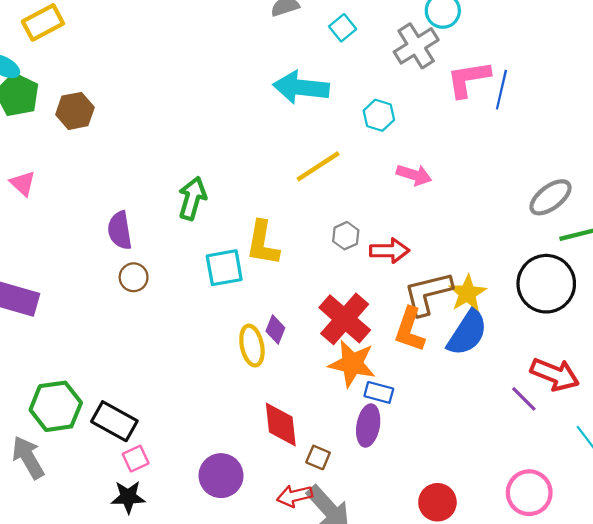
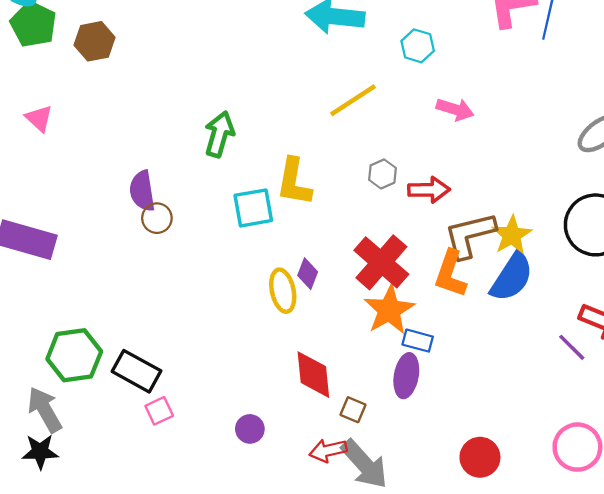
purple semicircle: (120, 230) -> (142, 191), moved
orange star: (352, 364) -> (389, 310), turned 30
purple circle: (221, 476) -> (250, 429), size x0.6
black star: (128, 497) -> (40, 452), moved

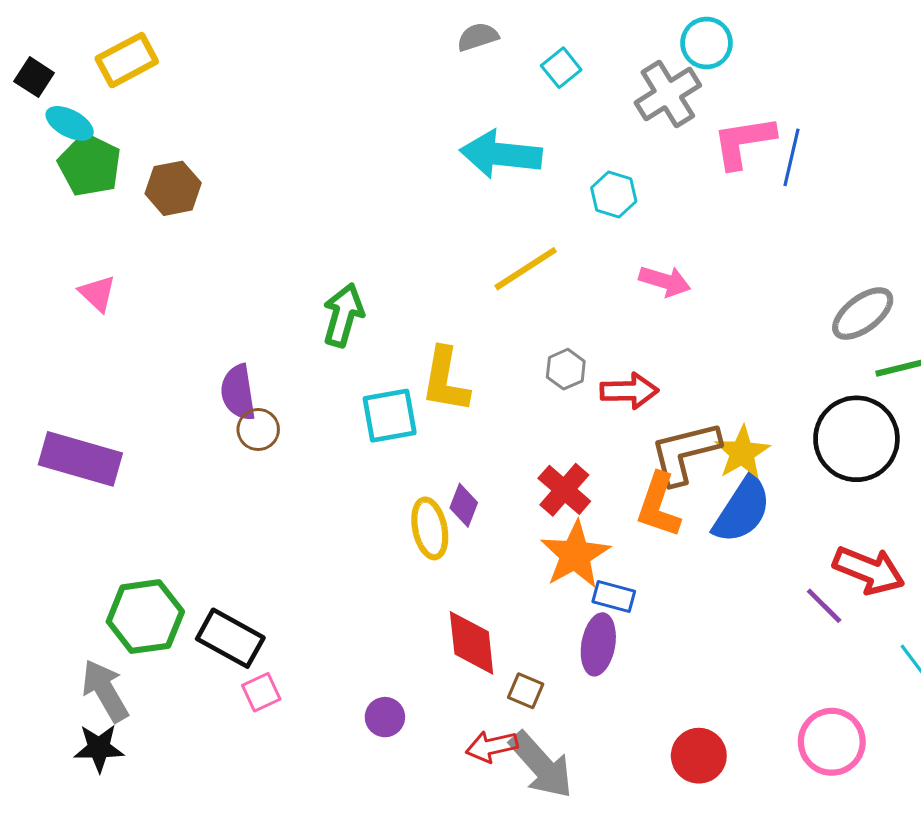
red cross: (381, 262) -> (564, 490), size x0.7

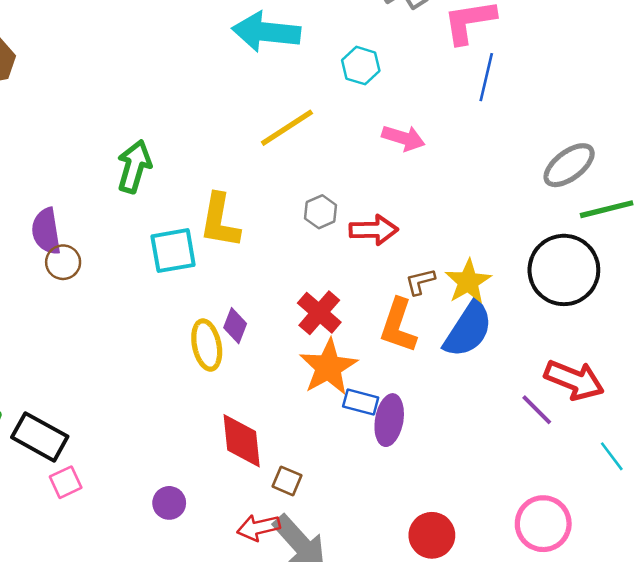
blue line: (792, 157) -> (486, 77), moved
brown L-shape: (685, 453) -> (420, 282), size x0.5
purple ellipse: (598, 644) -> (389, 420), moved

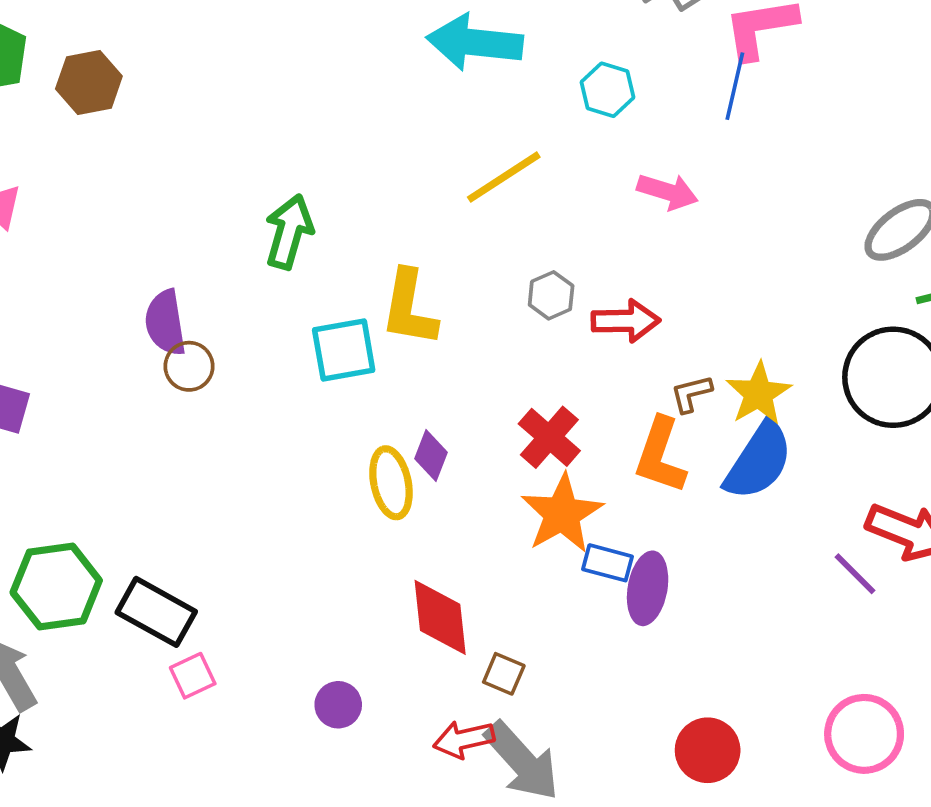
blue line: (486, 77) -> (735, 86), moved

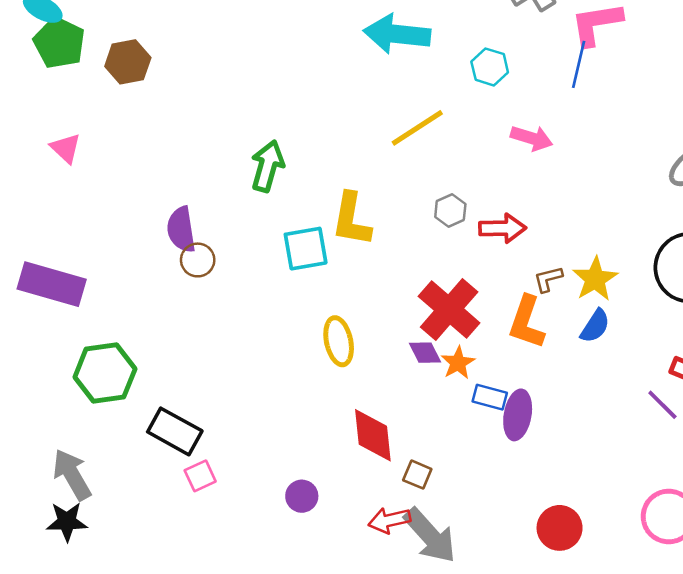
red cross: (549, 437) -> (449, 310), size x1.4
purple diamond: (431, 455) -> (425, 353), moved, turned -48
blue semicircle: (759, 461) -> (595, 326), size x0.6
orange star: (562, 514) -> (458, 363), size x0.6
green hexagon: (56, 586) -> (105, 373), moved

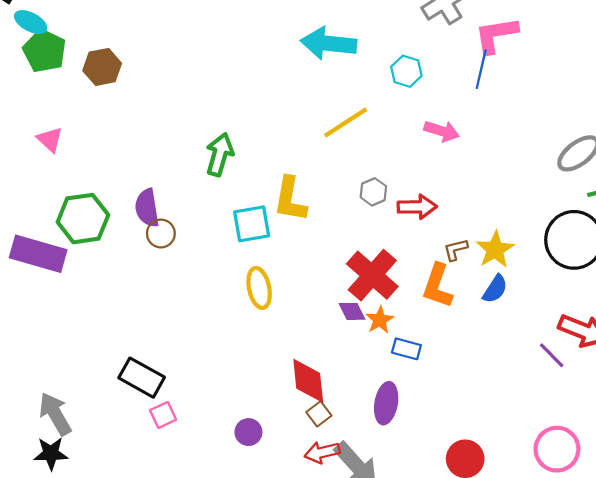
yellow ellipse: (339, 341) -> (259, 288), moved
green hexagon: (105, 373) -> (83, 219), moved
purple ellipse: (518, 415) -> (386, 403), moved
brown square: (417, 475) -> (319, 414), moved, turned 30

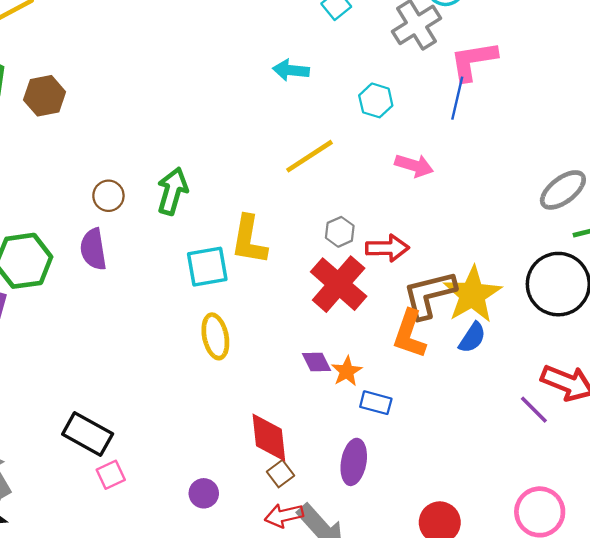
cyan arrow: (328, 43) -> (291, 70), size x0.6
brown circle: (161, 233) -> (108, 196), moved
brown L-shape: (456, 249) -> (429, 295), size x2.0
yellow star: (495, 249) -> (472, 295), size x1.4
red cross: (372, 275) -> (339, 284), moved

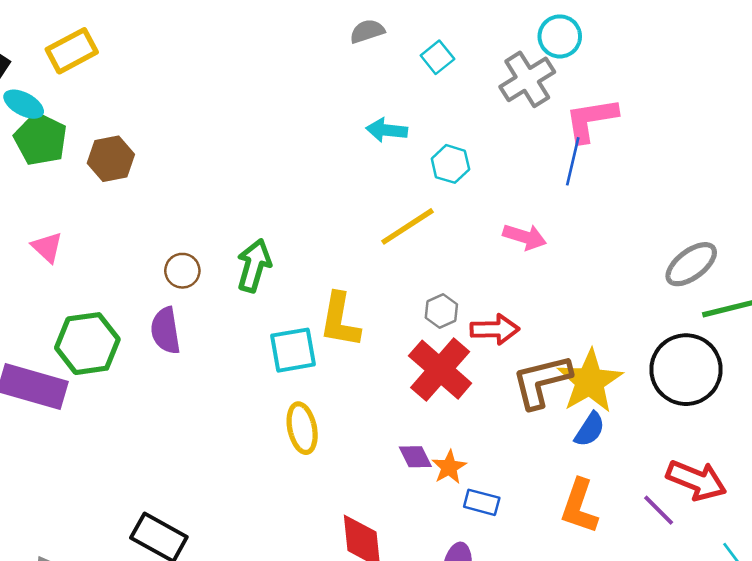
cyan hexagon: (376, 100) -> (450, 164), moved
orange L-shape: (410, 334) -> (579, 506), moved

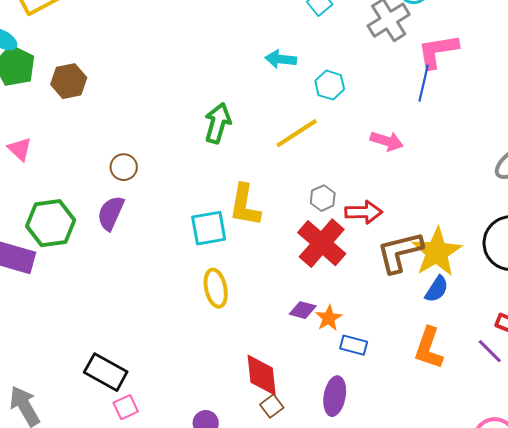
green arrow: (254, 265) -> (218, 123), moved
purple semicircle: (165, 331) -> (111, 213), turned 33
purple diamond: (415, 457) -> (303, 310), turned -48

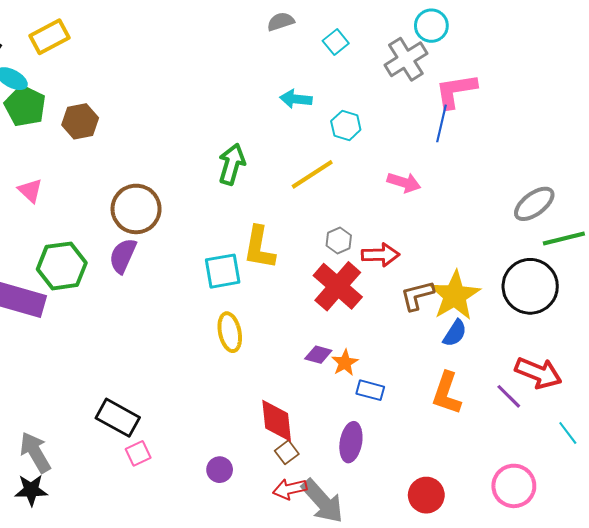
brown circle: (124, 167) -> (136, 209), size x1.8
brown L-shape: (400, 252) -> (417, 295), size x0.7

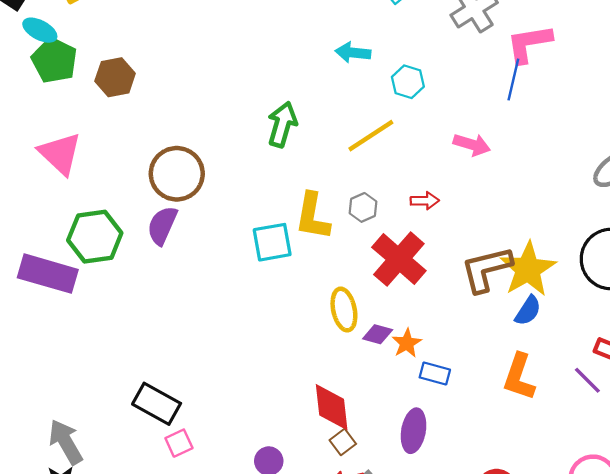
pink triangle: (30, 191) -> (60, 154), size x1.6
gray hexagon: (339, 241) -> (363, 207), moved
red arrow: (380, 255) -> (425, 201), moved, size x0.7
brown L-shape: (417, 295) -> (486, 269), size x1.4
yellow ellipse: (230, 332) -> (344, 310), moved

